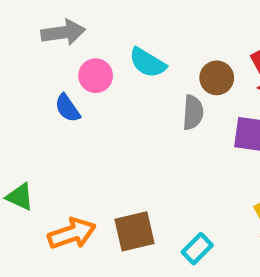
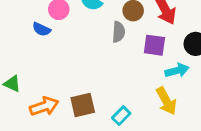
blue semicircle: (68, 108) -> (41, 29), turned -30

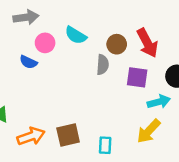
yellow arrow: (166, 101) -> (149, 131), turned 72
cyan rectangle: (121, 116) -> (105, 145), turned -42

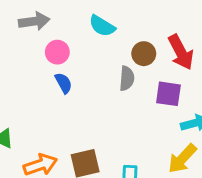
cyan semicircle: (76, 35) -> (102, 26), moved
blue semicircle: (28, 62) -> (63, 83), moved, turned -144

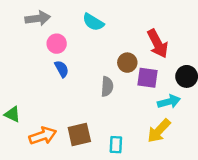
brown circle: (144, 54) -> (127, 63), moved
gray semicircle: (127, 78) -> (107, 87), moved

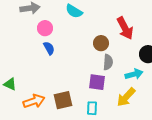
purple square: (148, 78) -> (97, 82), moved
gray semicircle: (107, 87) -> (108, 62), moved

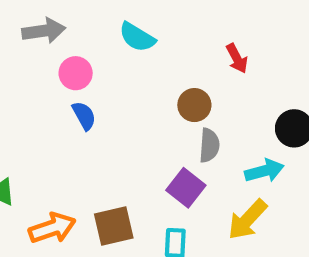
red arrow: (125, 28) -> (237, 58), moved, size x0.6
purple square: (97, 82) -> (186, 188), turned 30

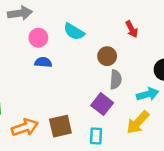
cyan semicircle: (137, 37) -> (74, 32), moved
blue semicircle: (84, 116) -> (43, 62), turned -56

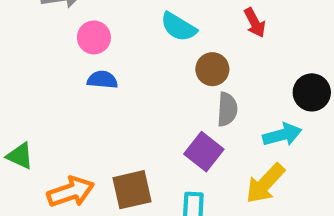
cyan semicircle: (74, 32) -> (179, 27), moved

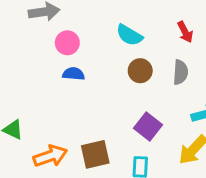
brown circle: (212, 69) -> (140, 71), moved
gray semicircle: (227, 109) -> (180, 72), moved

